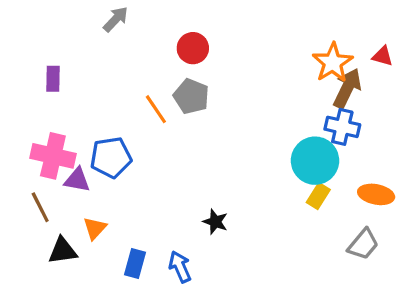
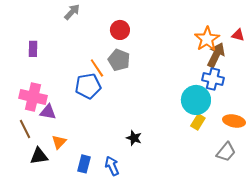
blue pentagon: (111, 157) -> (88, 86), moved

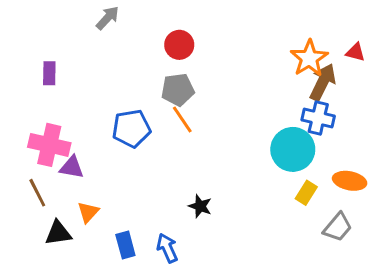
gray pentagon: (119, 60) -> (178, 90), turned -30
orange line: (97, 68) -> (182, 120), moved
yellow rectangle: (198, 122) -> (306, 193), moved
blue rectangle: (84, 164) -> (125, 245), turned -30

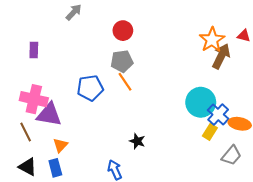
blue cross: (318, 118) -> (218, 115), moved, turned 30
purple triangle: (72, 167) -> (49, 115), size x1.5
black triangle: (58, 233) -> (28, 167), moved, turned 36
blue rectangle: (125, 245) -> (55, 168), moved

